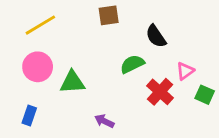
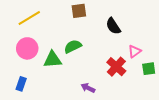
green semicircle: (132, 64) -> (73, 46), moved
green square: (205, 95) -> (149, 69), turned -32
purple arrow: (104, 121) -> (88, 88), moved

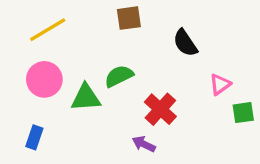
red cross: (116, 67) -> (160, 109), moved

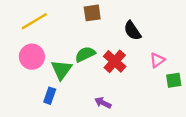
green triangle: (86, 98) -> (61, 70), turned -50
red cross: (160, 109) -> (115, 61), moved
blue rectangle: (34, 137) -> (50, 96), moved

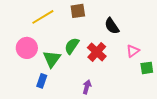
yellow line: (34, 21) -> (43, 17), moved
green semicircle: (85, 54) -> (72, 46), turned -30
purple arrow: (103, 103) -> (87, 87), turned 80

